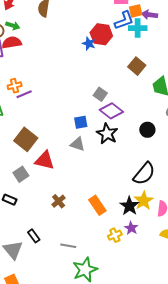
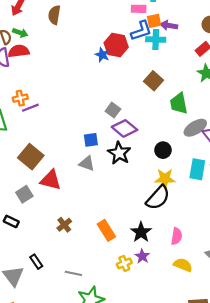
yellow star: (144, 201) -> (165, 179), moved, turned 30

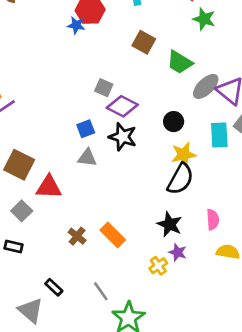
green trapezoid: (179, 104) -> (180, 62), turned -35
orange rectangle: (106, 230) -> (113, 235), moved
gray line: (73, 273) -> (101, 291), turned 56

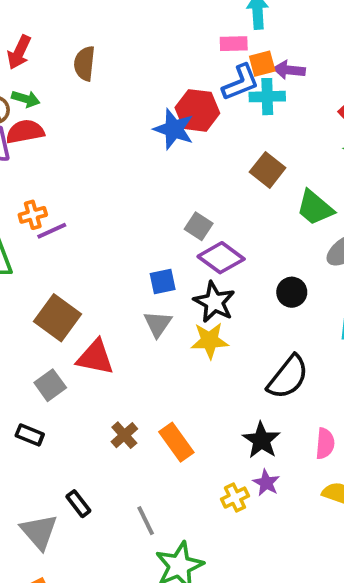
blue star: (76, 25) -> (174, 129), size x1.5
yellow star: (184, 155) -> (210, 341), moved
gray triangle: (87, 158) -> (158, 324), turned 48

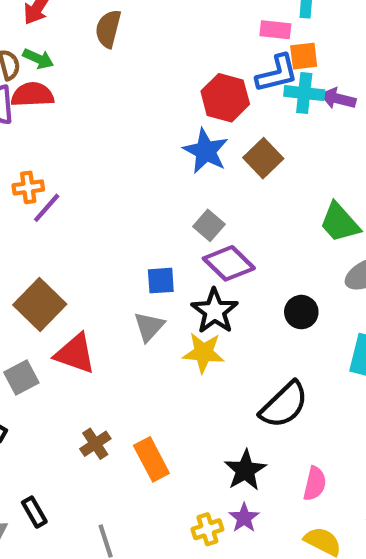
purple arrow: (289, 70) -> (338, 99), moved
blue star: (174, 129) -> (206, 151), moved
brown square: (268, 170) -> (263, 158), moved
purple line: (52, 231) -> (47, 208), turned -32

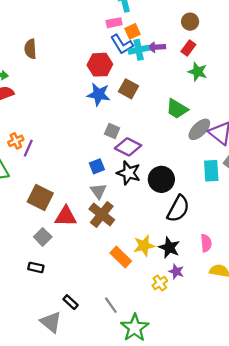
blue L-shape: (277, 73) -> (122, 44), turned 90
black circle: (301, 312) -> (161, 179), moved, size x1.5
yellow star: (203, 353) -> (144, 246), moved
brown cross: (95, 444) -> (102, 214), moved, size x1.6

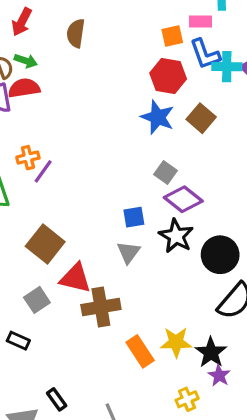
orange square: (132, 31) -> (172, 36), moved
brown cross: (102, 214) -> (101, 307), moved, turned 30
purple star: (176, 271) -> (219, 375), moved

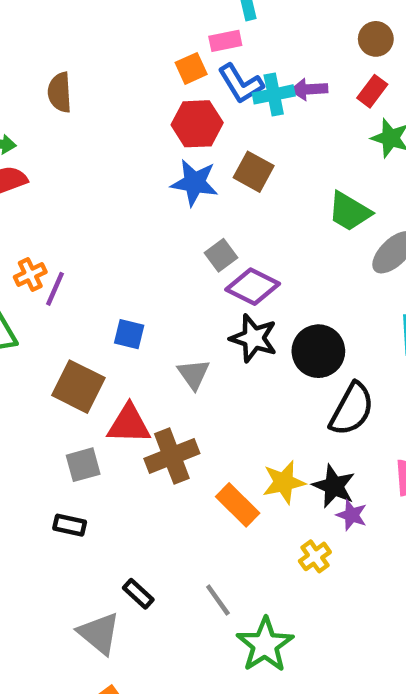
gray square: (166, 172) -> (221, 255), turned 30
blue square: (134, 217) -> (129, 334), moved, turned 35
gray square: (37, 300) -> (83, 465), turned 30

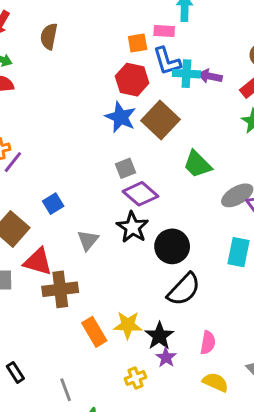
brown square: (254, 172) -> (160, 120), size x1.4
green trapezoid: (350, 212) -> (197, 164), moved
blue square: (129, 334) -> (53, 204), turned 30

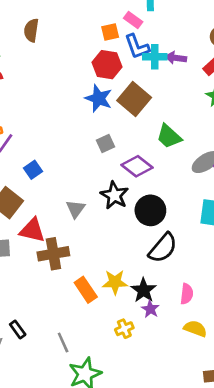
pink rectangle: (164, 31) -> (133, 20), turned 36
purple diamond: (141, 194) -> (137, 166), moved
blue square: (53, 204) -> (33, 170), moved

